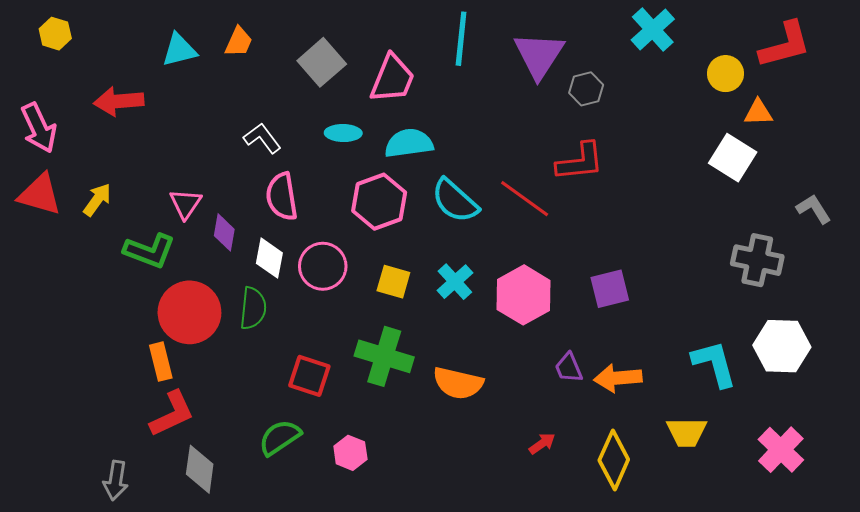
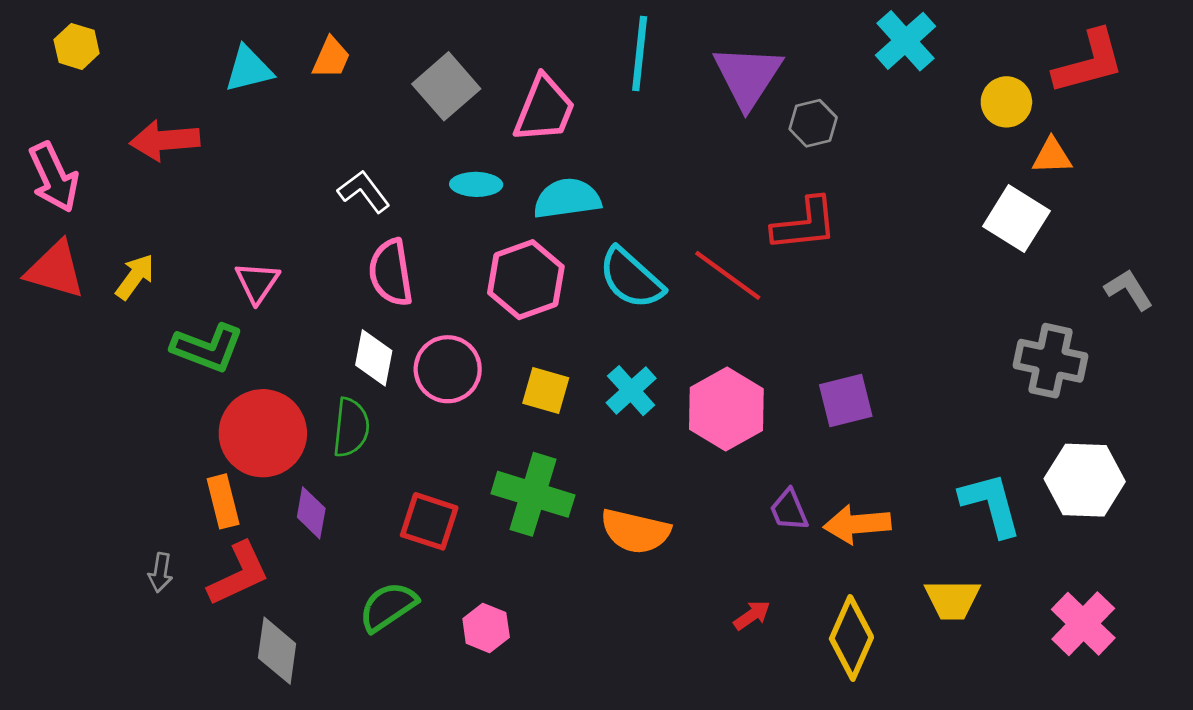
purple diamond: (224, 232) -> (311, 513), moved
gray arrow: (116, 480) -> (160, 573), moved, size x0.7

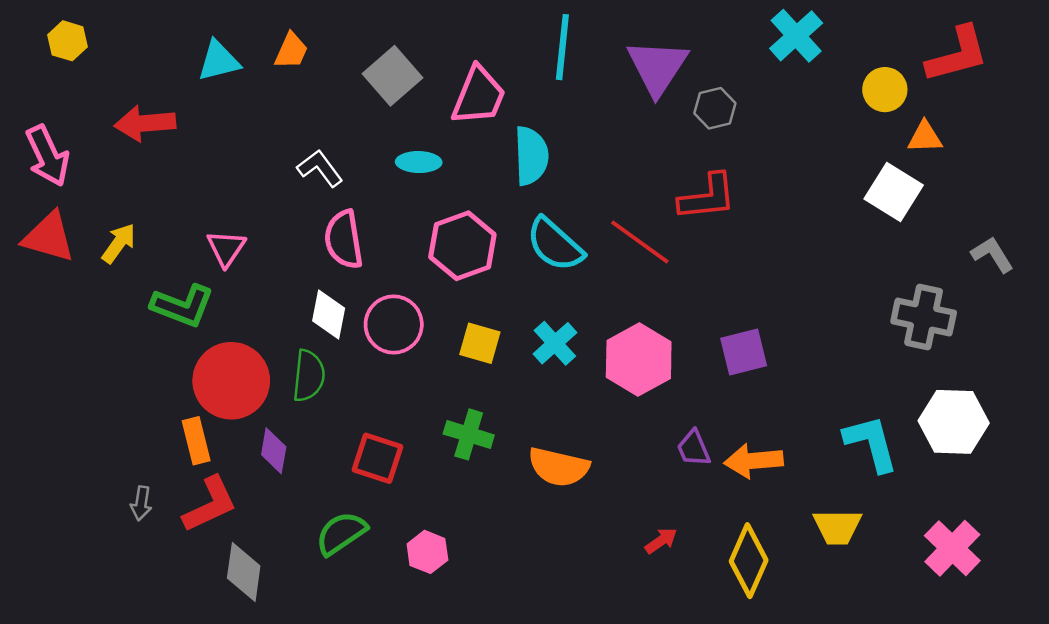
cyan semicircle: (567, 199) -> (531, 156), moved, turned 96
green cross: (533, 494) -> (469, 434), size x0.7

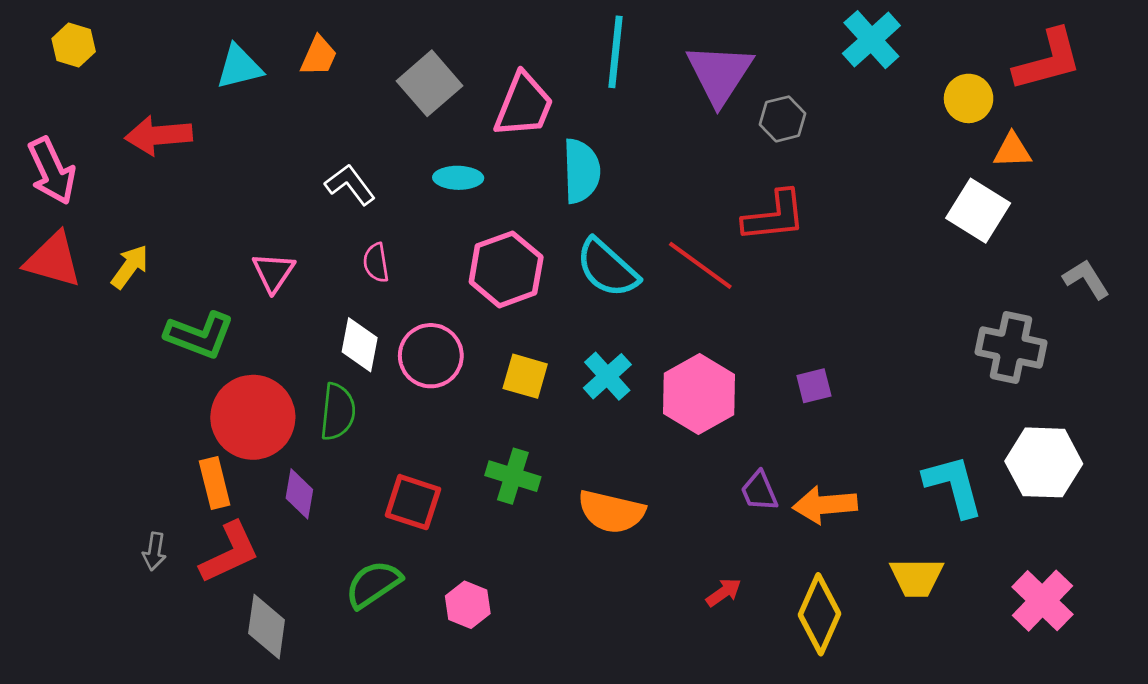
pink semicircle: (344, 240) -> (376, 263), size x0.6
pink triangle: (226, 248) -> (273, 272), moved
purple square: (744, 352) -> (814, 386), size x0.7

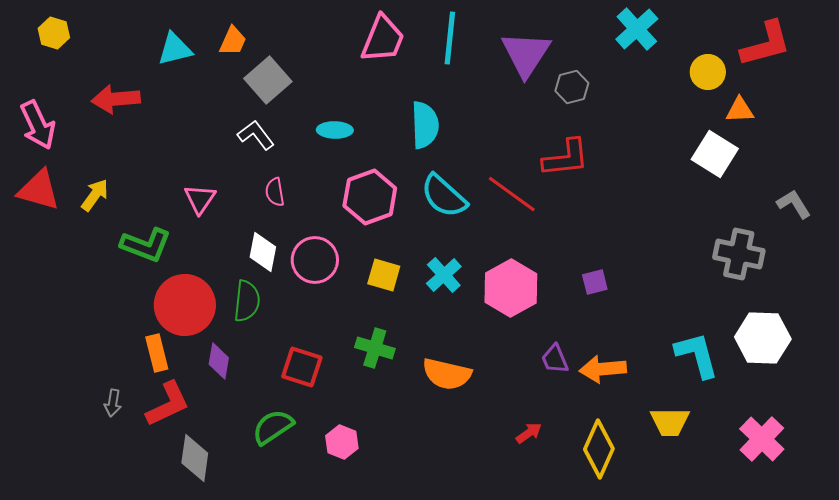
gray square: (429, 83) -> (268, 80), moved
pink trapezoid: (524, 105) -> (383, 39), moved

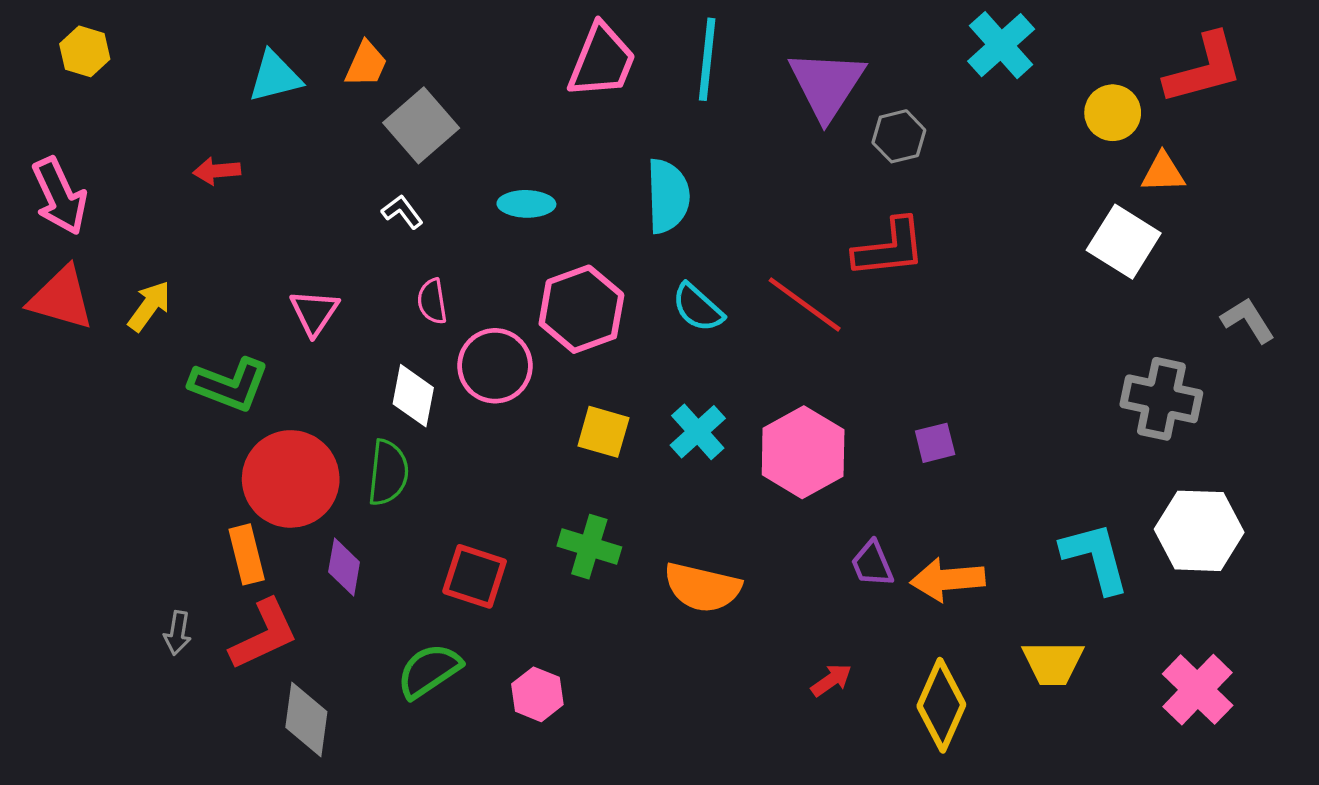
red arrow: (116, 99) -> (217, 171), moved, size x0.6
white L-shape: (256, 135) -> (402, 212), size x0.7
cyan semicircle: (444, 196) -> (698, 308), size x0.7
pink circle: (315, 260) -> (495, 366), moved

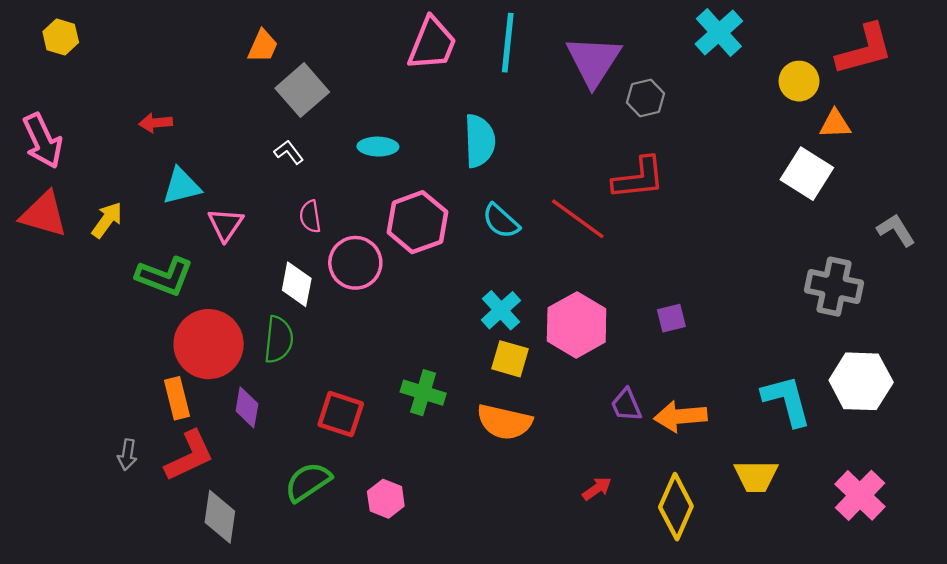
cyan triangle: (275, 77) -> (181, 186), moved
yellow square: (603, 432) -> (510, 359), moved

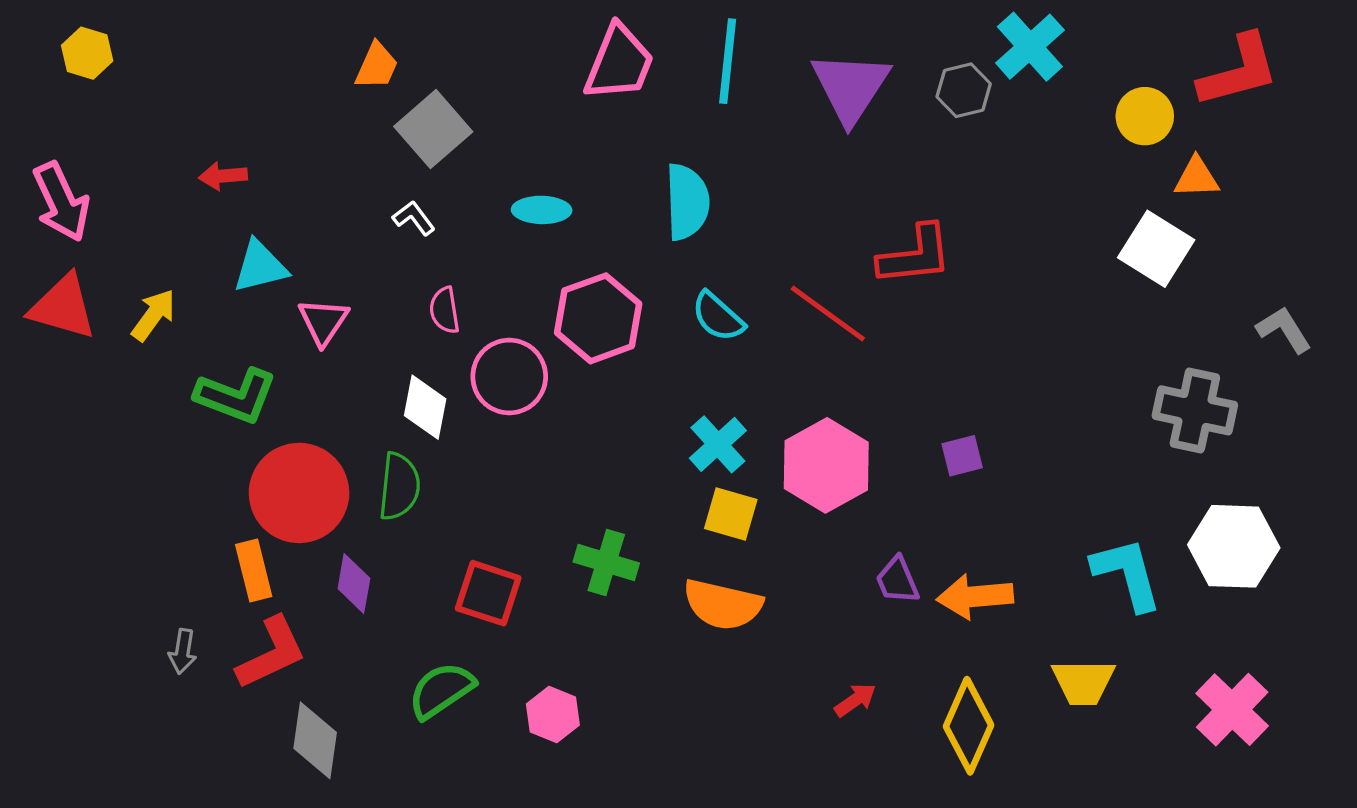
gray hexagon: (645, 98) -> (964, 90), moved

